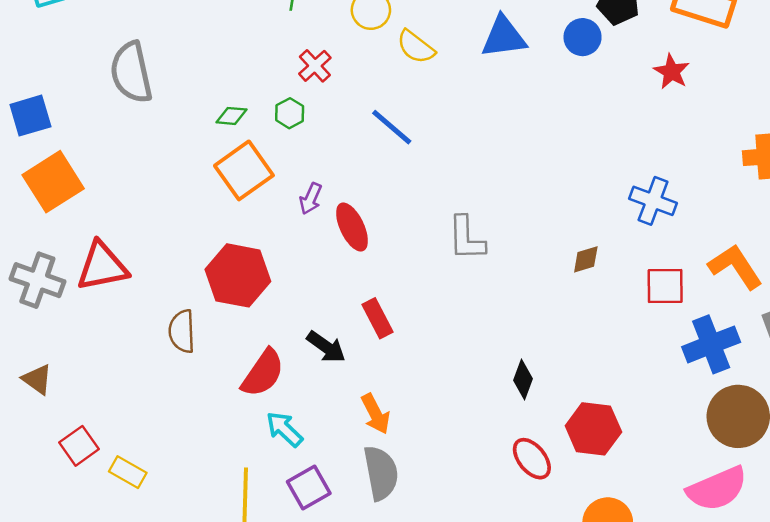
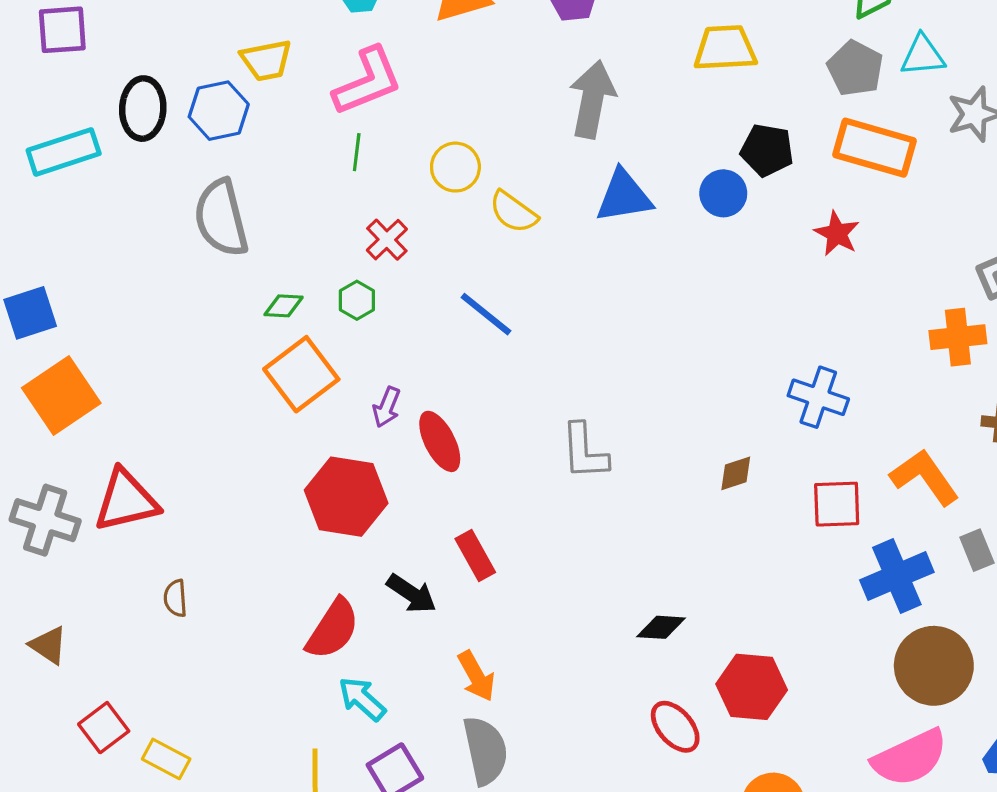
gray semicircle: (131, 72) -> (221, 218), moved
red hexagon: (238, 275) -> (346, 497), moved
brown semicircle: (182, 331) -> (175, 598), moved, size x0.7
black diamond: (523, 380) -> (661, 627), turned 75

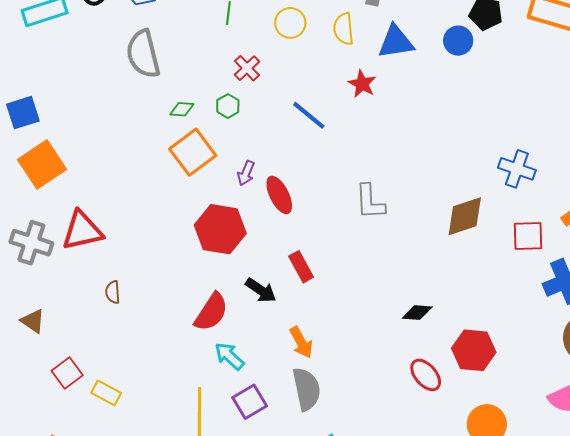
yellow semicircle: (513, 212) -> (344, 29), moved, turned 48
red star: (837, 234) -> (362, 84), moved
brown diamond: (736, 473) -> (465, 216), size x1.8

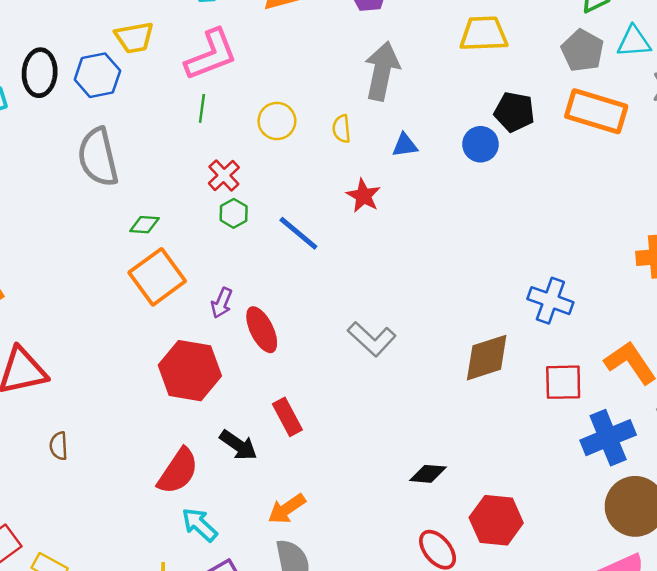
yellow semicircle: (344, 29) -> (342, 129), size x0.7
blue triangle: (396, 42) -> (405, 145), size x0.6
green hexagon: (228, 106) -> (234, 213), moved
gray L-shape: (370, 202) -> (372, 339), turned -45
orange arrow: (301, 342) -> (287, 509), turned 84

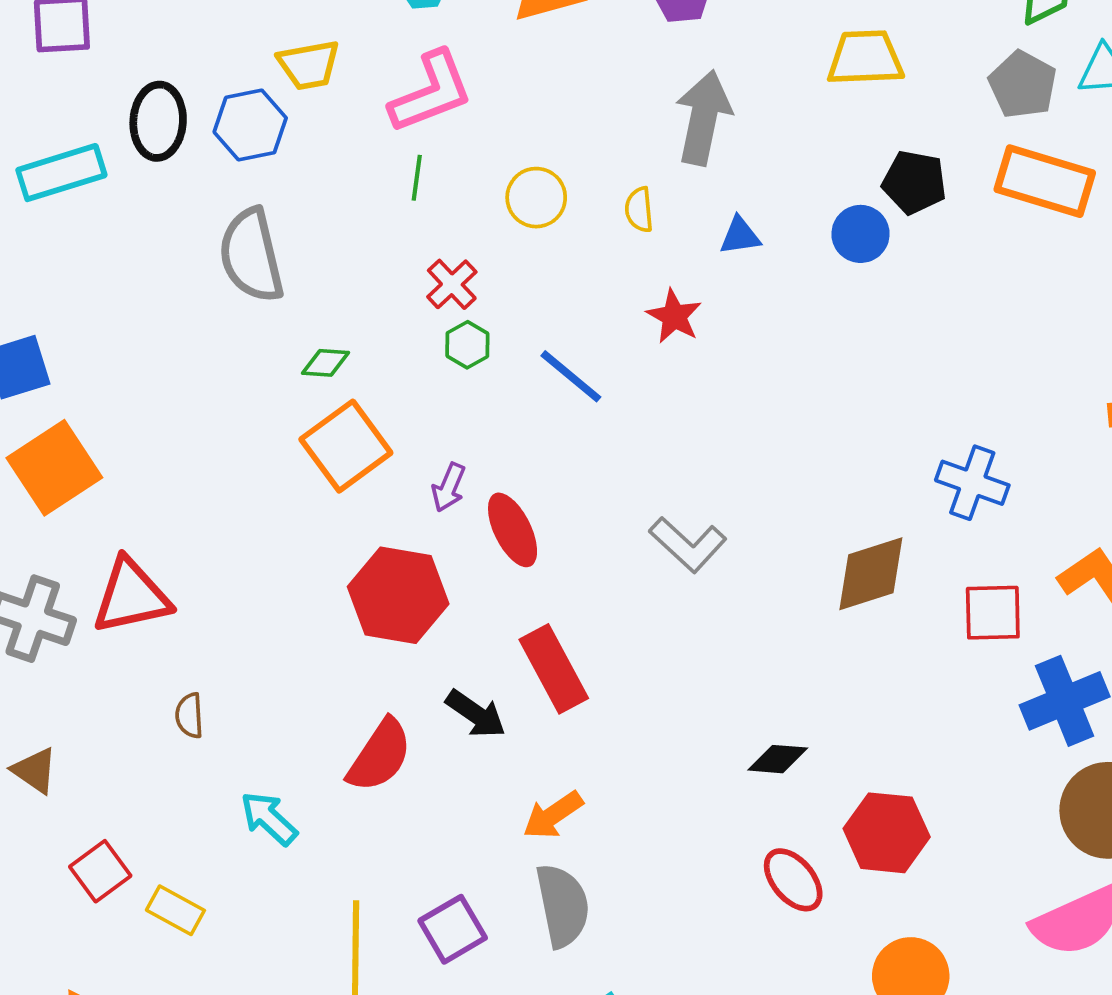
red rectangle: (287, 417) -> (554, 669), size x1.4
cyan arrow: (199, 525) -> (269, 818), moved

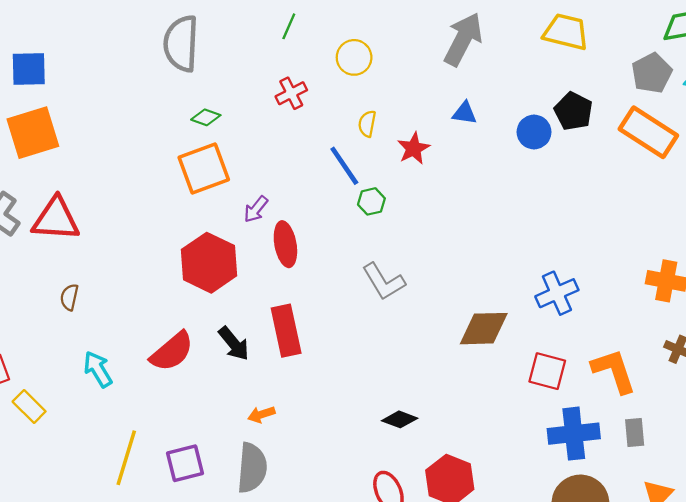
yellow semicircle: (639, 210) -> (367, 124), moved
green hexagon: (467, 345) -> (371, 201), moved
blue cross: (972, 483) -> (557, 293), turned 30
orange arrow: (553, 815) -> (261, 414), size x0.7

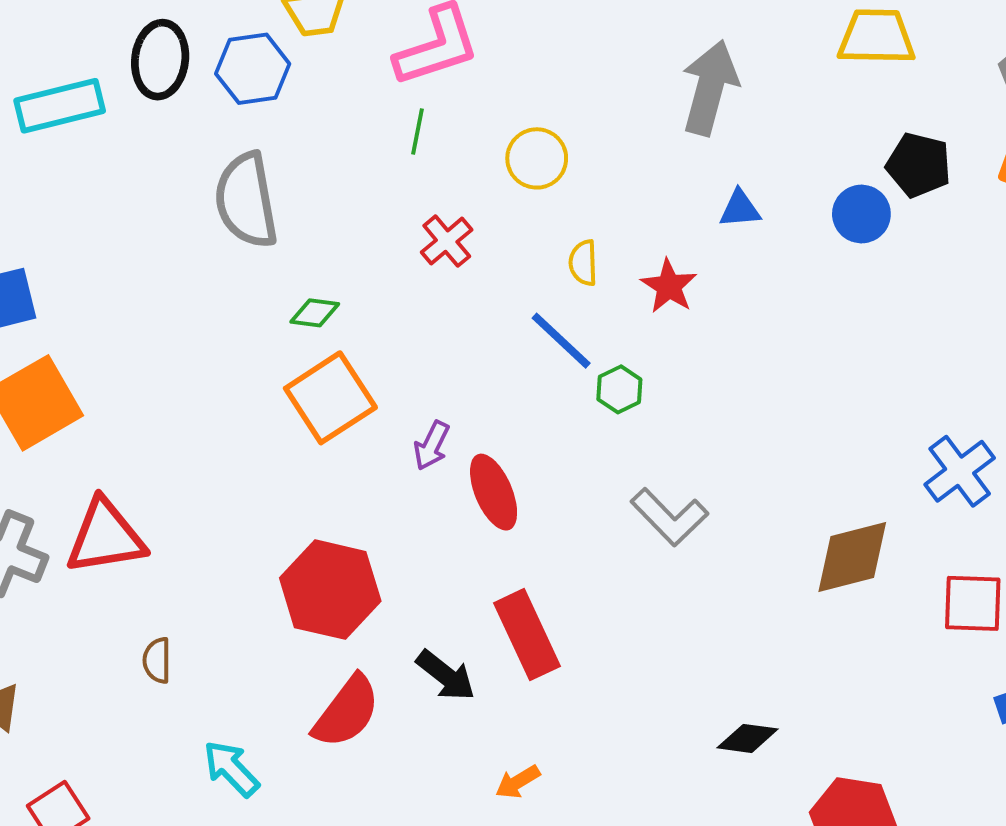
red hexagon: (209, 263) -> (330, 590), moved

